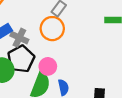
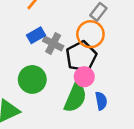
black pentagon: (21, 59) -> (81, 56), moved

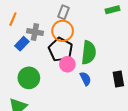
gray cross: (53, 43) -> (35, 32), moved
green semicircle: (75, 98) -> (89, 53), moved

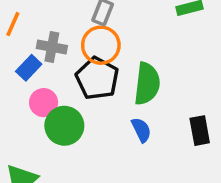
pink circle: (67, 64) -> (44, 103), moved
green circle: (29, 78) -> (64, 126), moved

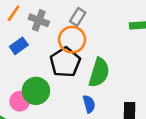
gray cross: (52, 47) -> (39, 20), moved
pink circle: (44, 103) -> (20, 101), moved

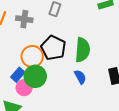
orange circle: (72, 40) -> (32, 56), moved
blue rectangle: (19, 46) -> (18, 75), moved

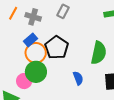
green semicircle: (83, 50) -> (99, 53), moved
blue rectangle: (18, 75) -> (30, 40), moved

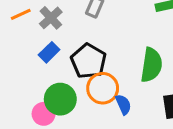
orange line: (13, 13) -> (21, 14), turned 40
gray cross: (33, 17) -> (51, 18), turned 35
orange circle: (36, 53) -> (103, 88), moved

